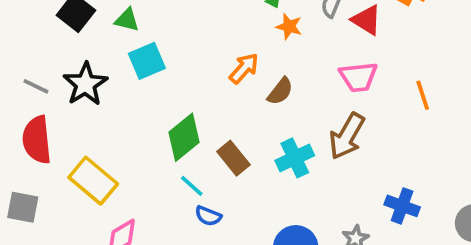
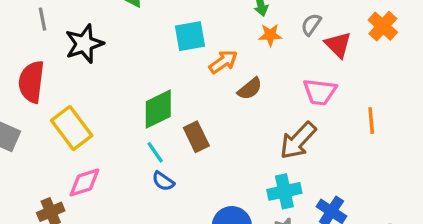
orange star: (289, 27) -> (270, 35), turned -30
cyan square: (147, 61) -> (190, 36), moved
gray line: (36, 86) -> (42, 19), moved, turned 40
cyan cross: (295, 158) -> (284, 191), moved

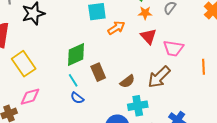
red triangle: (338, 45) -> (148, 36), moved
brown semicircle: (250, 89) -> (127, 81), moved
cyan cross: (284, 191) -> (138, 106), moved

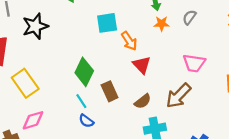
orange arrow: (116, 28) -> (129, 41), turned 90
red triangle: (148, 36) -> (142, 65), moved
green diamond: (76, 55) -> (84, 72), turned -40

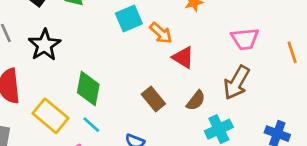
green diamond: (84, 72) -> (88, 89), moved
cyan line: (81, 101) -> (91, 125), moved

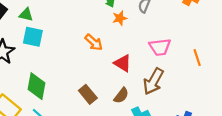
cyan square: (129, 18) -> (33, 37), moved, turned 35
red triangle: (183, 57) -> (123, 63), moved

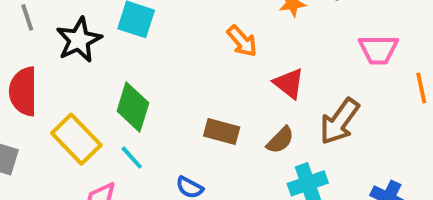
pink trapezoid: (160, 47) -> (378, 49), moved
brown rectangle: (88, 94) -> (222, 131), turned -42

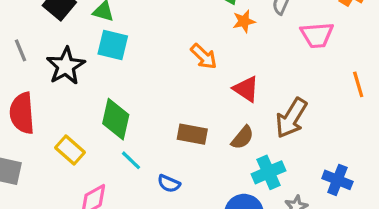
pink trapezoid: (378, 49) -> (317, 35), moved
yellow rectangle: (76, 139) -> (70, 150), size x0.7
cyan line: (132, 158) -> (131, 160), moved

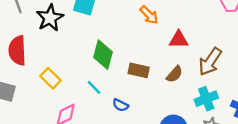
red triangle: (246, 89) -> (179, 40), turned -36
green diamond: (116, 119) -> (103, 55), moved
cyan cross: (268, 172) -> (206, 99), moved

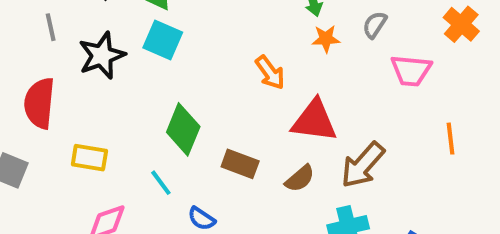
red triangle: (179, 40) -> (314, 121), size x1.4
yellow rectangle: (51, 78) -> (89, 158), turned -42

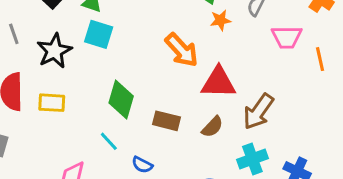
orange arrow: (270, 73) -> (182, 50), size x1.4
orange line: (450, 139) -> (320, 59), moved
yellow rectangle: (89, 158) -> (52, 103), moved

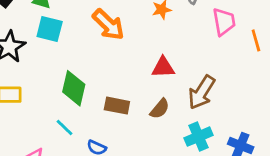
pink trapezoid: (287, 37) -> (224, 22), turned -96
orange arrow: (182, 50) -> (108, 25), moved
red triangle: (219, 82) -> (163, 67), size x0.7

